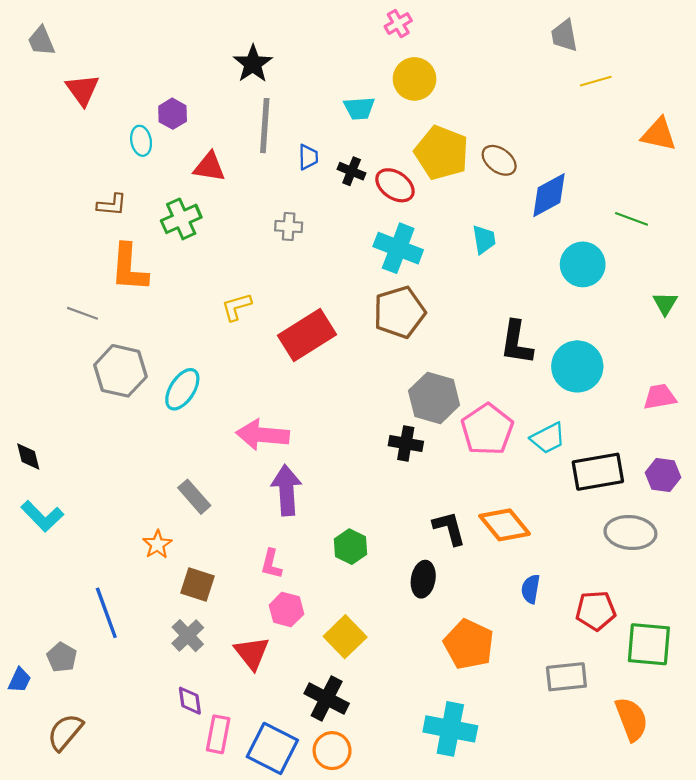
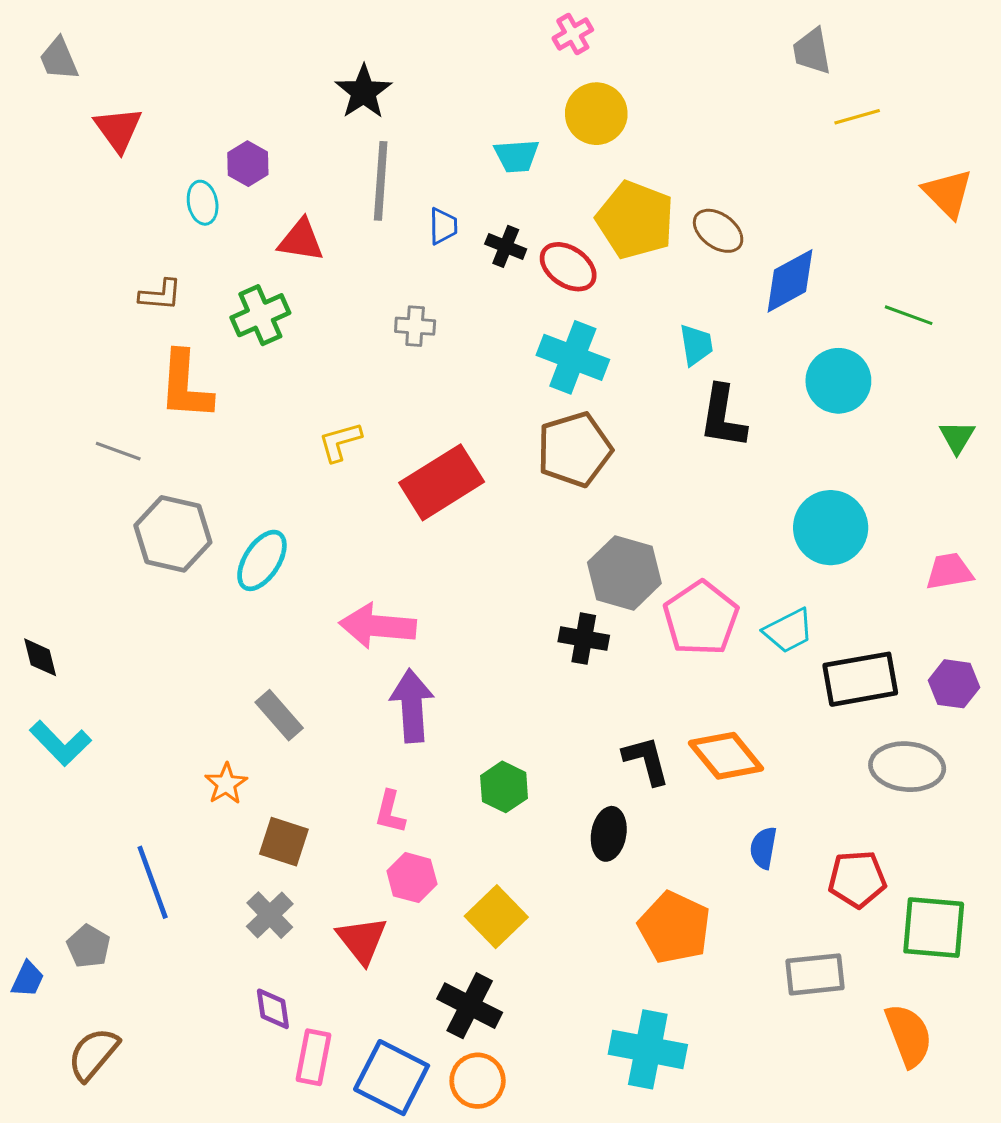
orange triangle: (659, 134) -> (948, 193), turned 33
black L-shape: (517, 343) -> (723, 417), moved

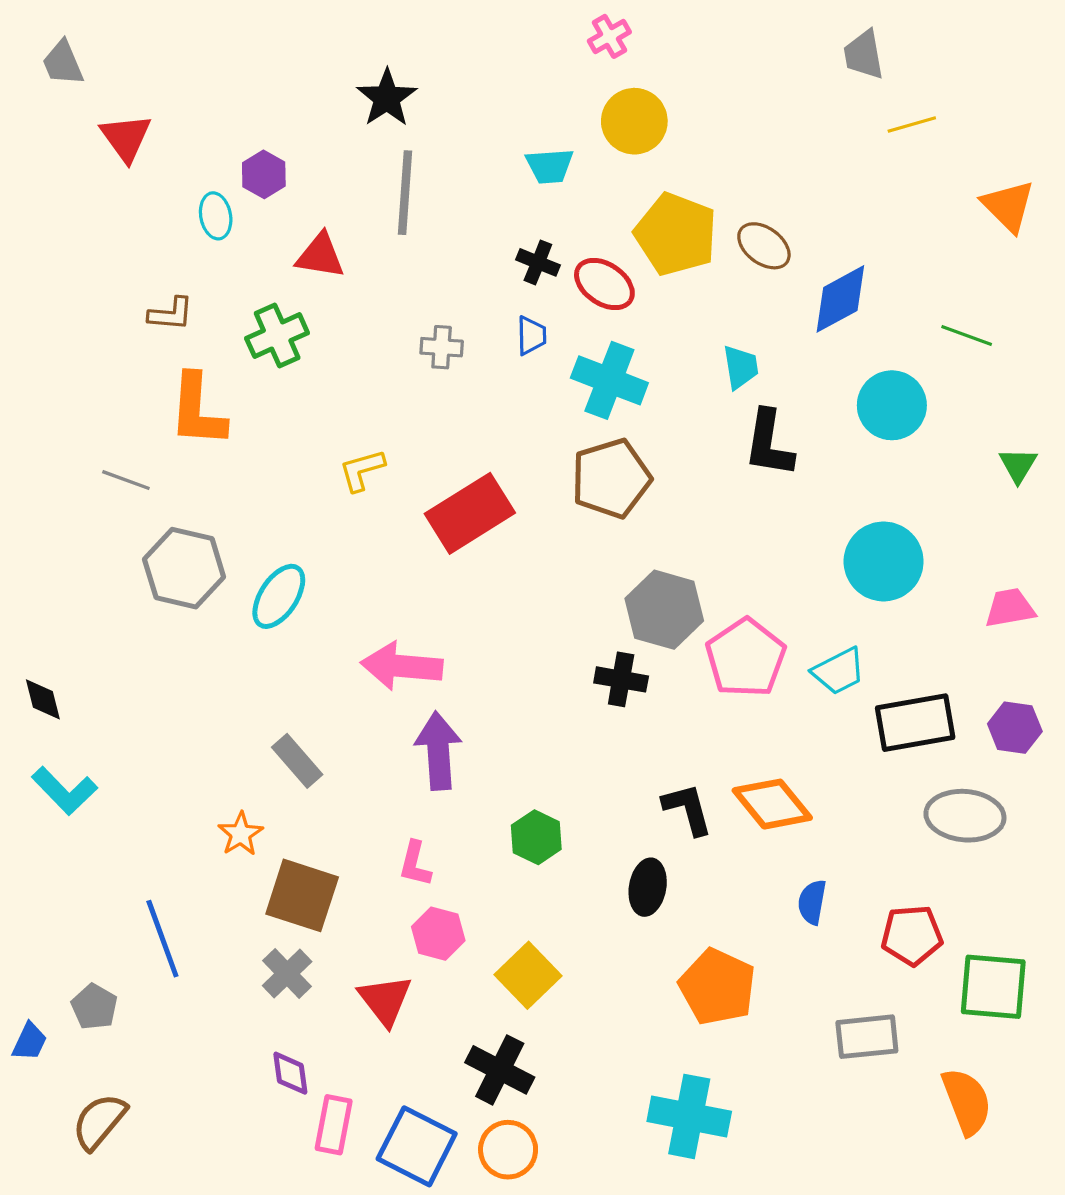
blue trapezoid: (443, 226) -> (531, 336), moved
brown square: (284, 842) -> (302, 895), size x1.4

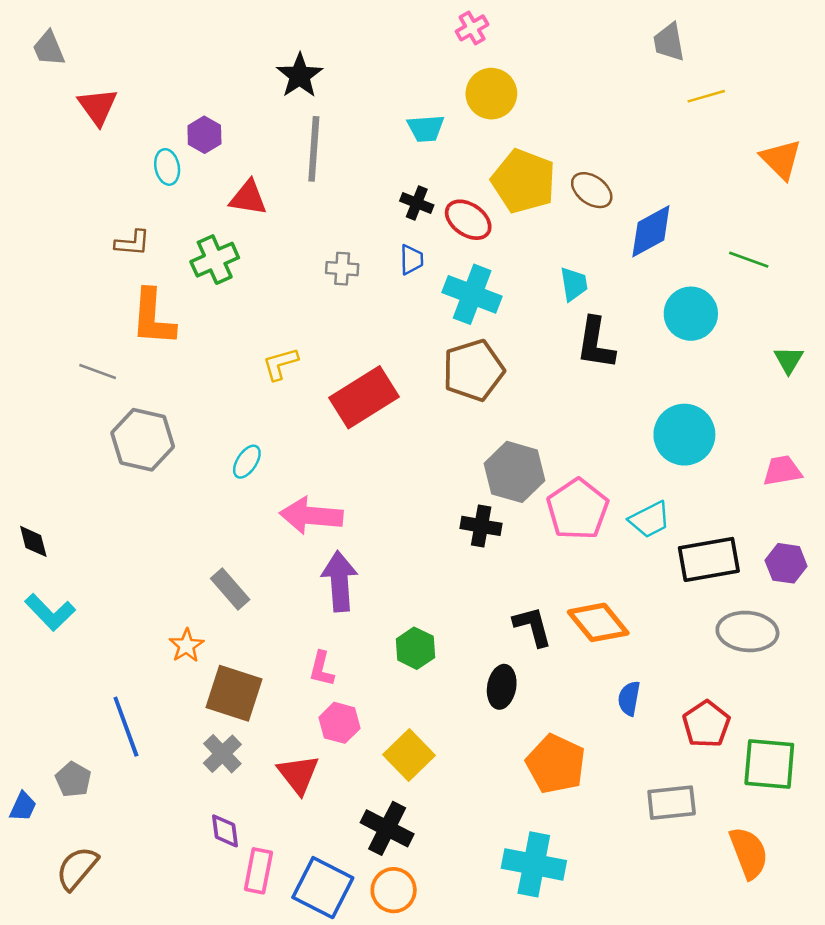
cyan ellipse: (279, 596) -> (247, 462), moved, size x0.7
red pentagon: (912, 935) -> (706, 724), turned -30

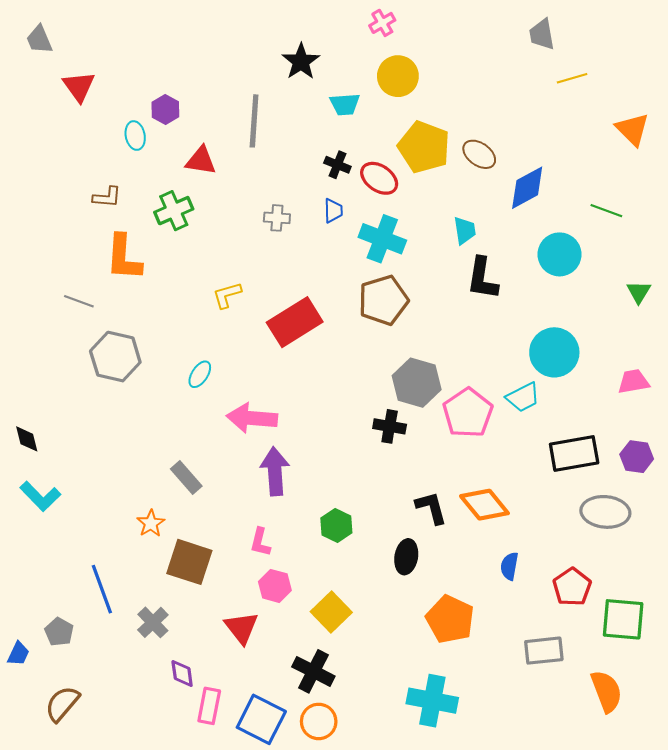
black star: (300, 76) -> (301, 62), moved
cyan trapezoid: (650, 520) -> (523, 397), moved
gray cross: (222, 754) -> (153, 622), moved

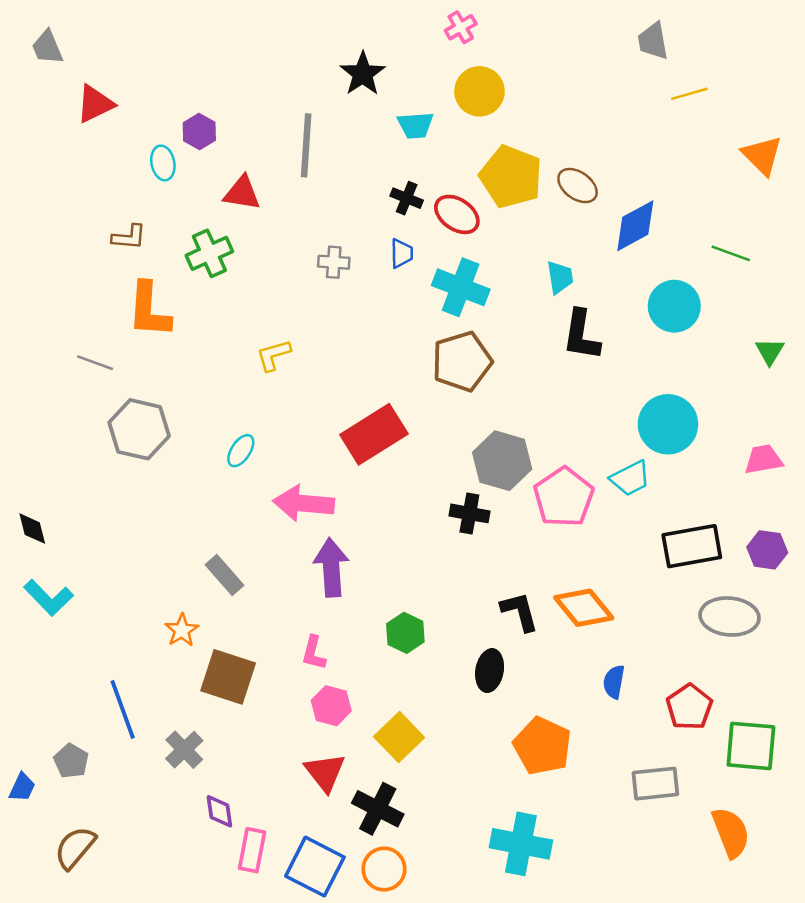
red triangle: (79, 87) -> (95, 104), turned 40
red rectangle: (295, 322) -> (374, 434), moved
red triangle: (242, 628) -> (325, 772), moved

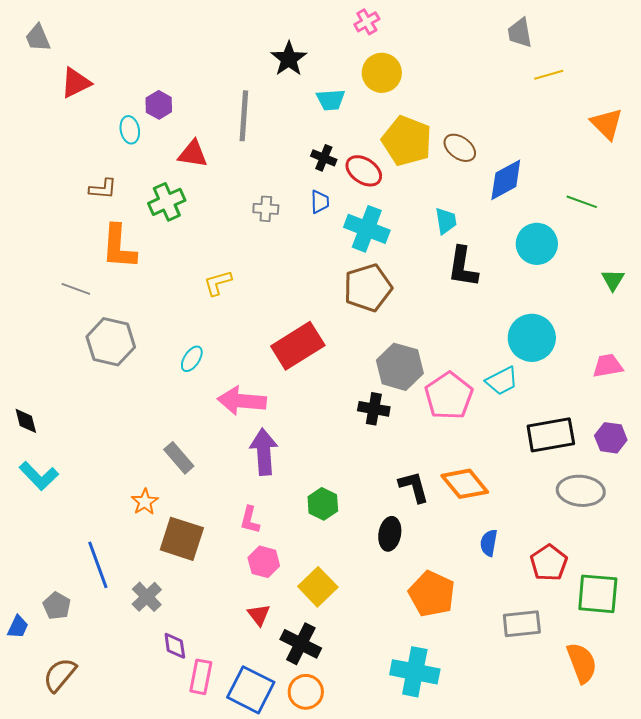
red triangle: (325, 772) -> (259, 615), size x0.7

